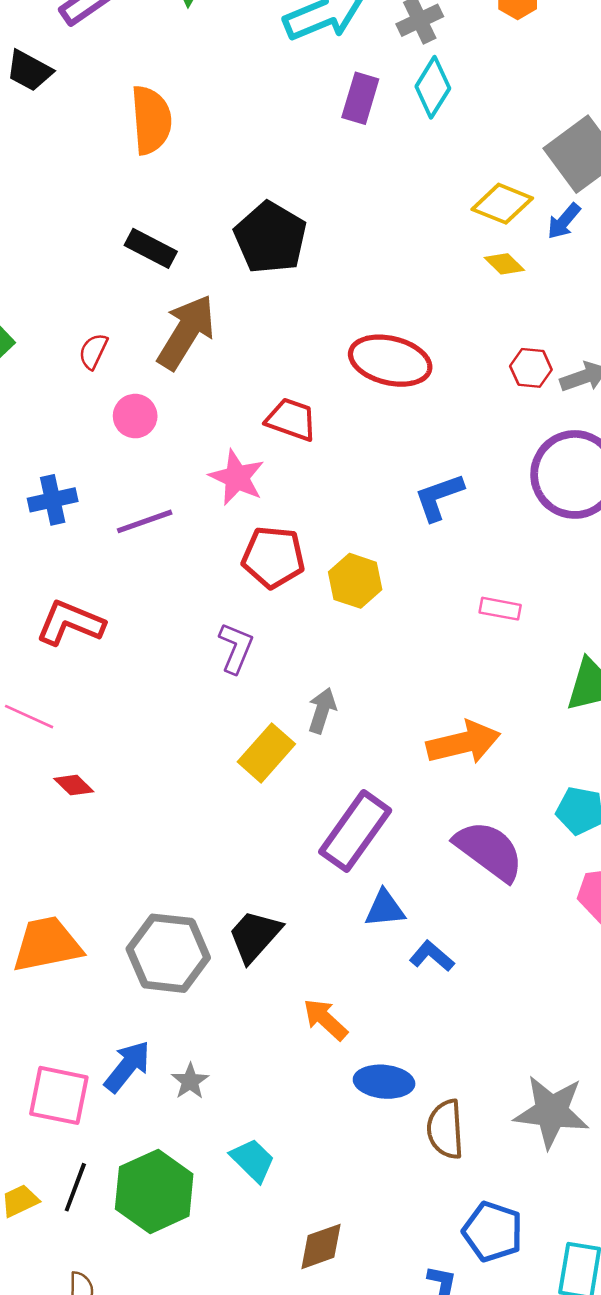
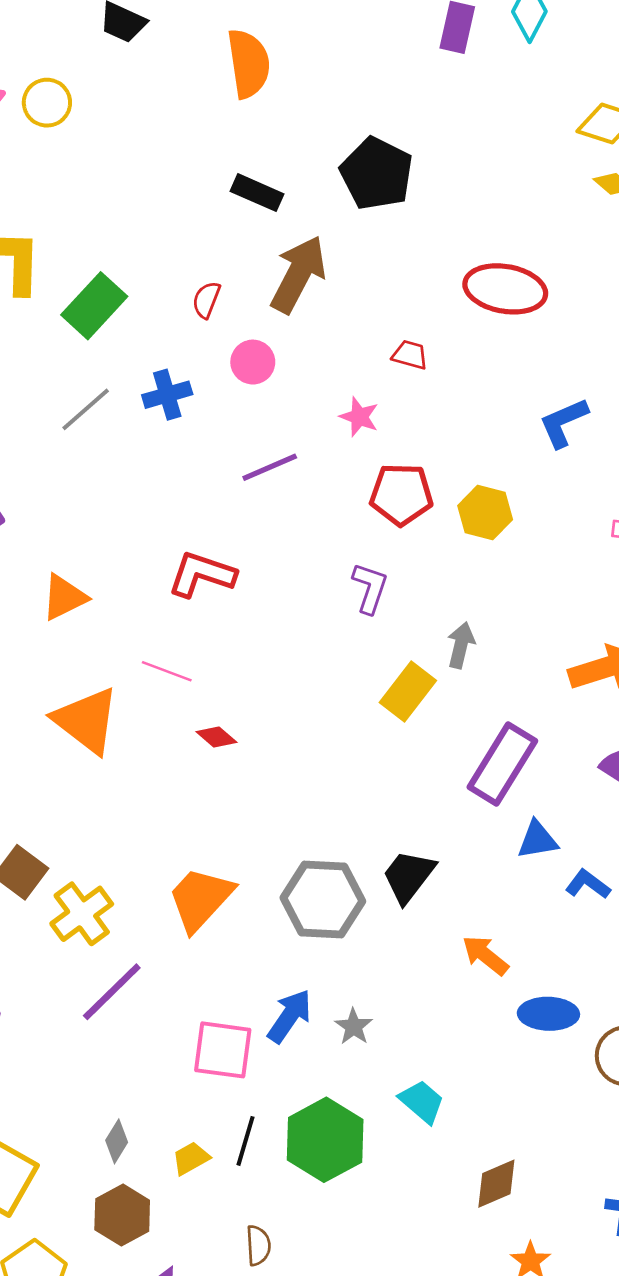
red trapezoid: (291, 419) -> (410, 355), size x0.7
pink star: (237, 477) -> (359, 417), size x0.7
blue cross: (53, 500) -> (167, 395), moved
orange trapezoid: (47, 944) -> (200, 899), turned -32

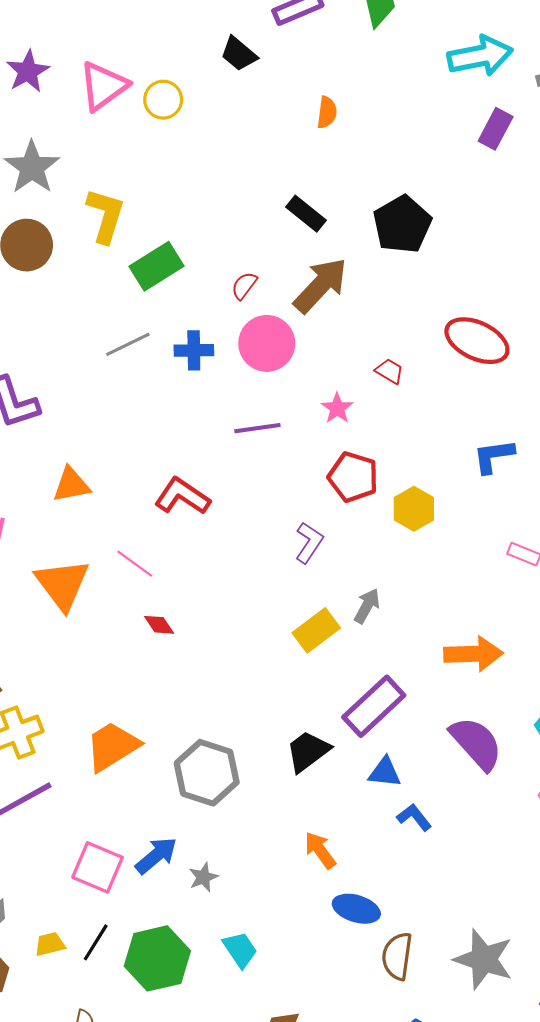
orange semicircle: (249, 64) -> (327, 112), size x0.6
pink circle: (253, 362) -> (267, 343), size x1.6
black trapezoid: (408, 876) -> (308, 751), moved

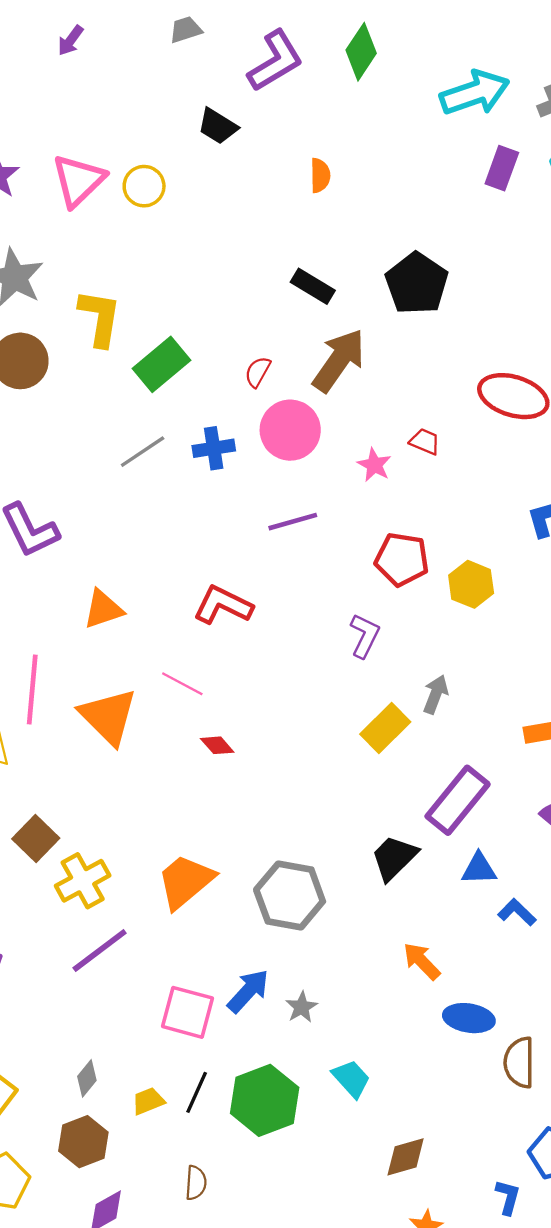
pink star: (337, 408) -> (374, 465), moved

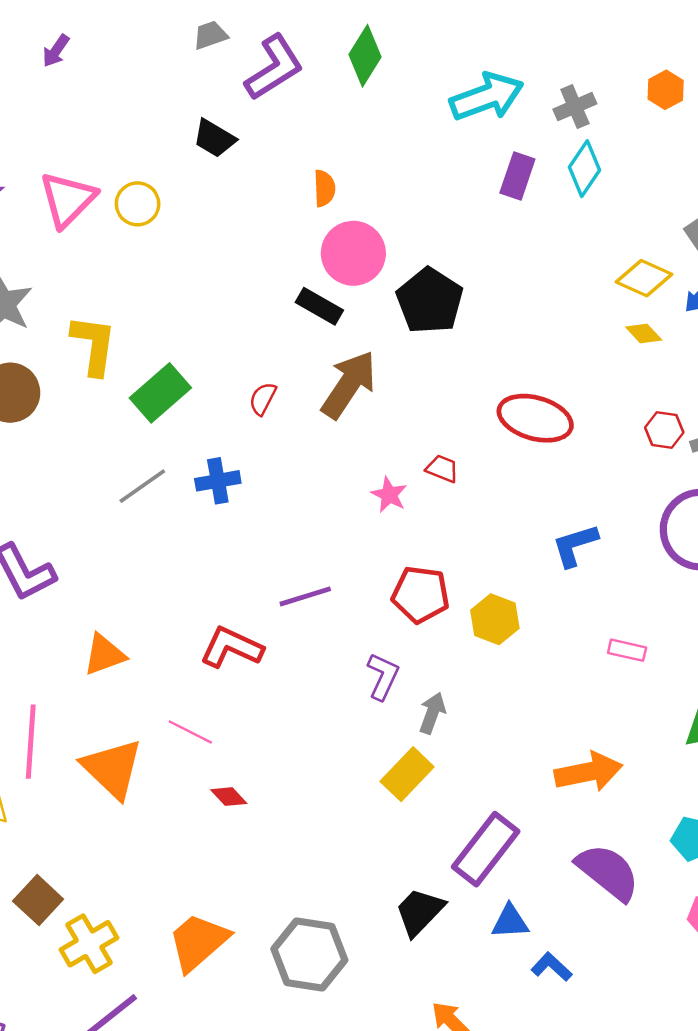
gray trapezoid: (186, 30) -> (210, 35), moved
pink circle: (290, 430) -> (353, 253), moved
purple line: (293, 522) -> (305, 596), moved
gray arrow: (436, 694) -> (432, 713), moved

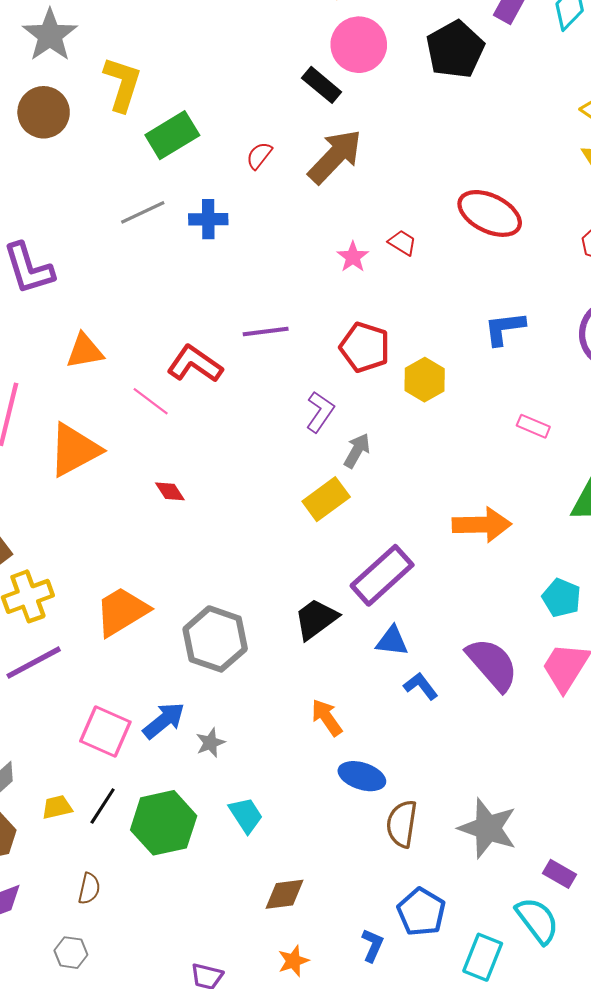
black pentagon: (430, 301) -> (455, 49), moved
pink line: (190, 732) -> (151, 401), moved
orange triangle: (112, 769) -> (74, 450), turned 38
purple semicircle: (608, 872) -> (492, 664), moved

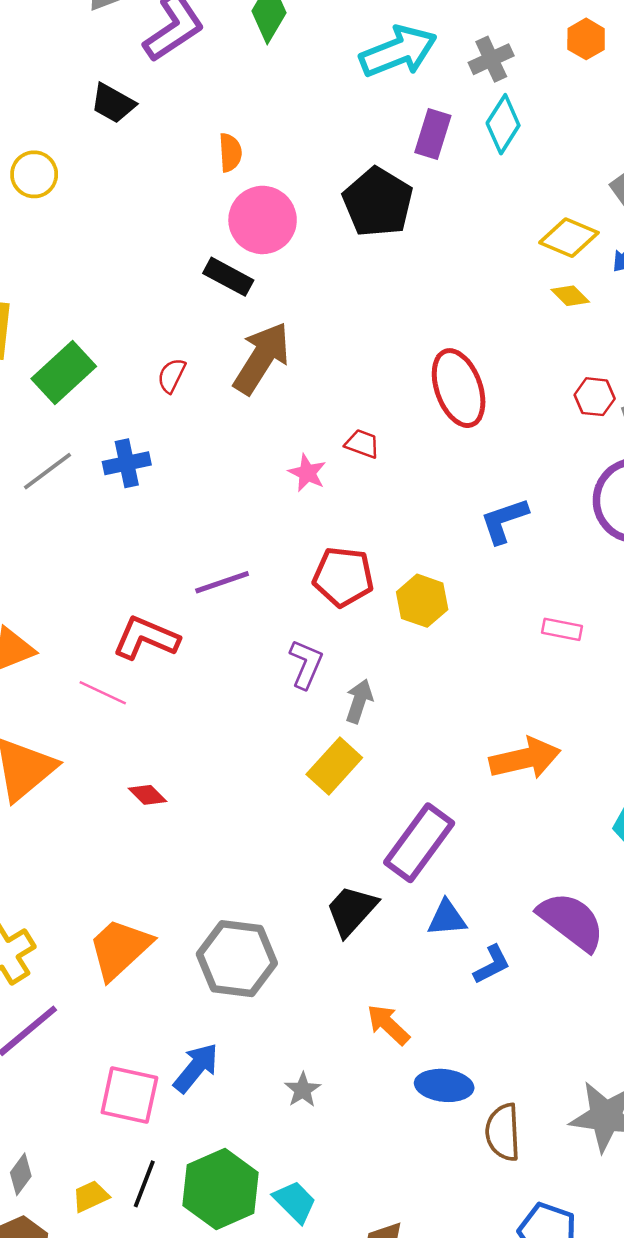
red ellipse: (490, 213) -> (459, 388), turned 56
blue L-shape: (421, 686) -> (492, 965), turned 112
gray star: (210, 743) -> (303, 1090), moved
cyan trapezoid: (246, 815) -> (295, 1202), moved

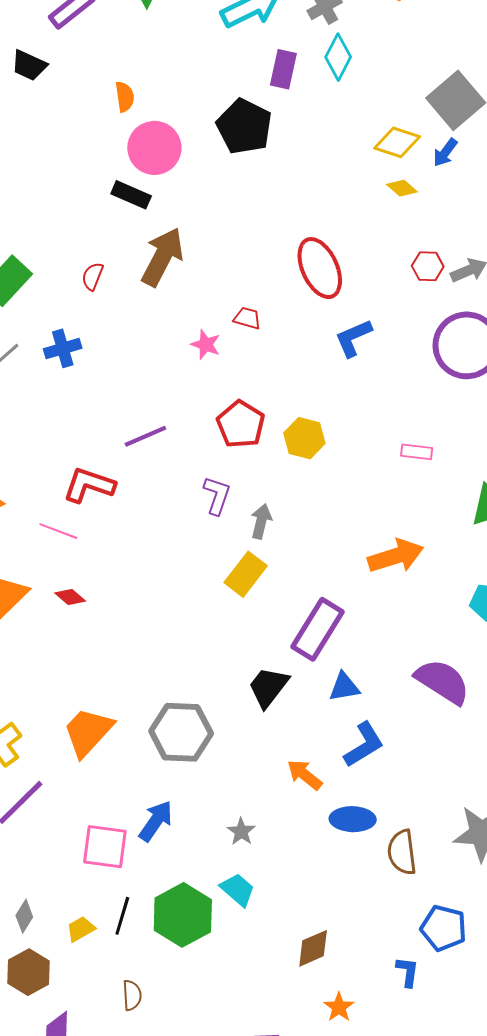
blue L-shape: (504, 521) -> (353, 338), moved
red pentagon: (343, 577) -> (241, 424), turned 30
red diamond: (148, 795) -> (70, 597), moved
blue L-shape: (492, 965) -> (364, 745), moved, size x1.4
cyan trapezoid: (295, 1202) -> (238, 890), moved

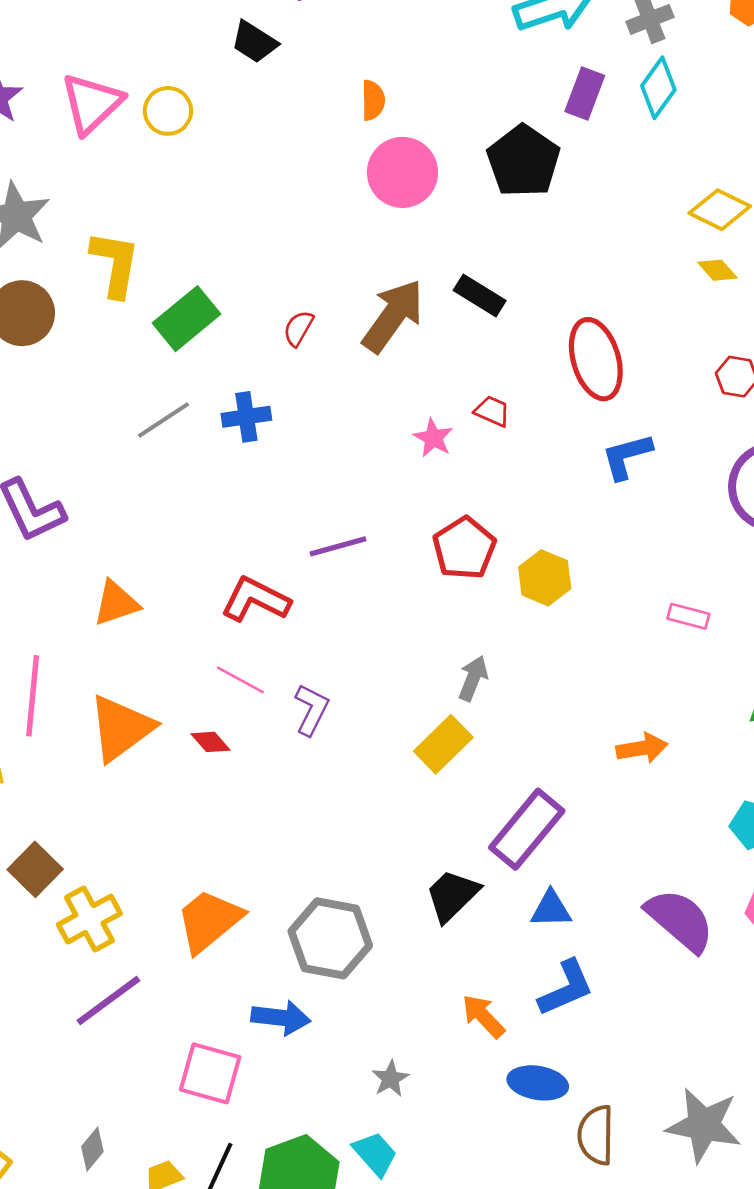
black rectangle: (131, 195) -> (480, 296), moved
purple L-shape: (217, 495) -> (312, 710), moved
pink line: (58, 531) -> (240, 680), moved
orange arrow: (396, 556) -> (642, 748), size x0.7
blue arrow: (156, 821) -> (281, 1018), moved, turned 54

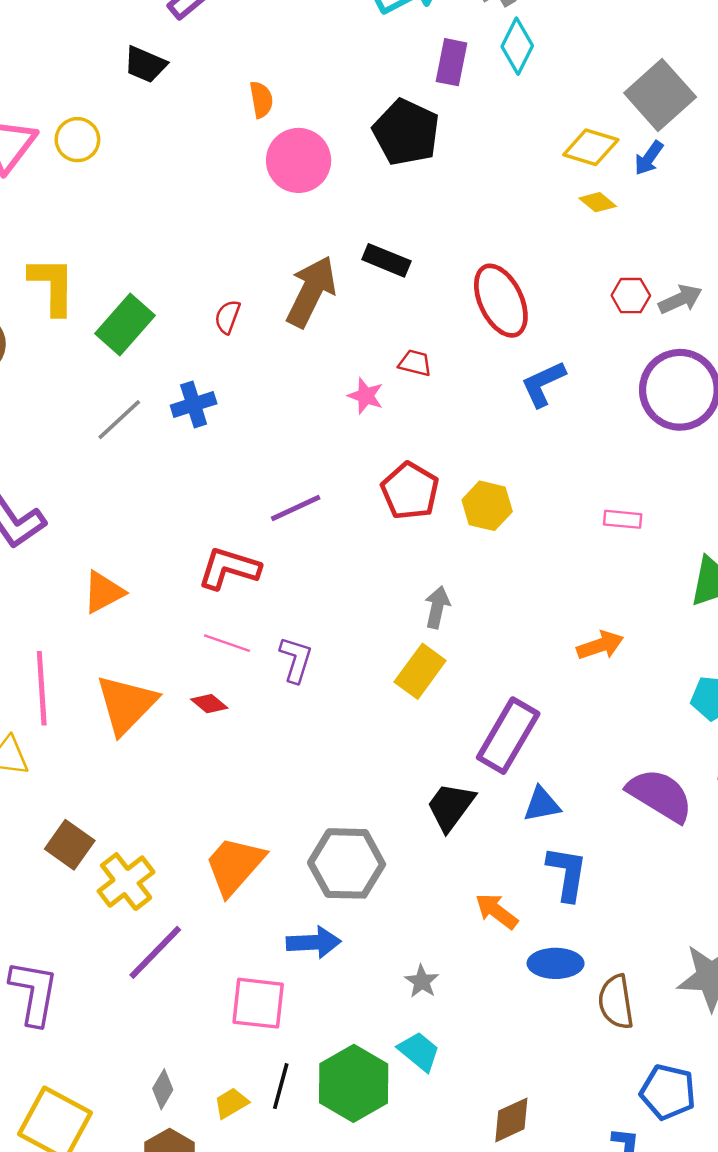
blue L-shape: (566, 988) -> (567, 873), turned -48

